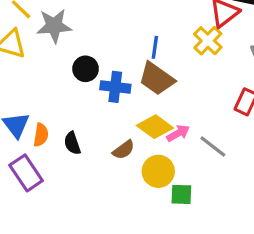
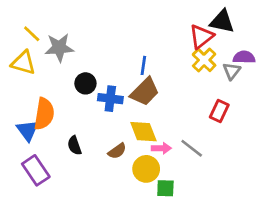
yellow cross: (208, 41) -> (204, 60), moved
brown trapezoid: (157, 79) -> (145, 92), turned -80
yellow diamond: (155, 127) -> (143, 132), turned 32
pink arrow: (178, 133) -> (161, 148), moved, turned 30
orange semicircle: (41, 135) -> (44, 114), moved, size x1.6

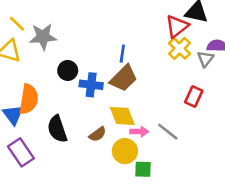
black semicircle: (74, 145) -> (57, 129), size x1.5

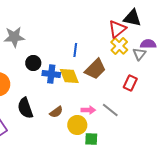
brown trapezoid: (124, 78) -> (95, 69), moved
yellow diamond: (122, 116) -> (69, 76), moved

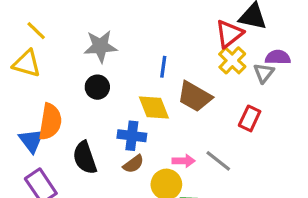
gray star: (14, 37) -> (100, 46), moved
brown trapezoid: (95, 69) -> (195, 97), turned 75
blue cross: (51, 74) -> (132, 136), moved

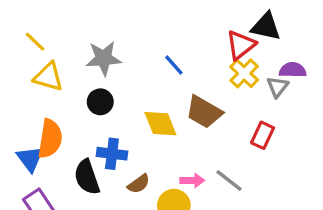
yellow triangle: (27, 64) -> (48, 77), moved
blue line: (163, 67) -> (174, 65), moved, turned -50
blue cross: (132, 136) -> (112, 154), moved

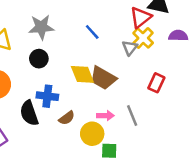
gray triangle: (278, 87) -> (130, 48), moved
brown trapezoid: (204, 112) -> (103, 78), moved
gray line: (229, 180) -> (132, 116), turned 30

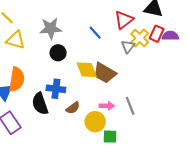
red triangle: (141, 17) -> (124, 20), moved
black circle: (39, 59) -> (58, 53), moved
red rectangle: (156, 83) -> (157, 34), moved

